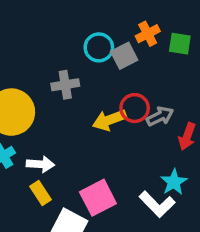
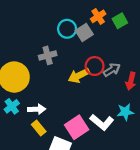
green square: (180, 44) -> (120, 21), turned -32
cyan star: (174, 182) -> (125, 112), turned 30
white L-shape: (157, 204) -> (102, 122), moved

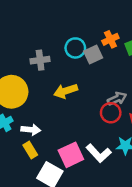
gray cross: (48, 55) -> (40, 60), moved
red circle: (95, 66) -> (111, 113), moved
yellow arrow: (79, 76) -> (66, 91), moved

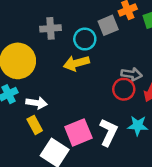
cyan circle: (75, 48) -> (85, 39), moved
gray arrow: (117, 98) -> (132, 74), turned 30
white L-shape: (99, 153) -> (108, 132), turned -115

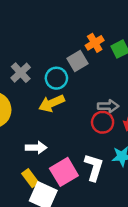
gray cross: (50, 28) -> (21, 73), turned -30
white arrow: (37, 103) -> (36, 148), moved
yellow rectangle: (35, 125) -> (30, 178), moved

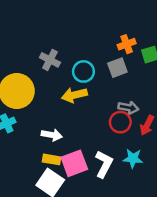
gray square: (78, 61) -> (117, 68), moved
gray cross: (21, 73) -> (50, 60), turned -30
yellow rectangle: (30, 178) -> (52, 159), moved, turned -54

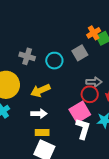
orange cross: (127, 44) -> (94, 33), moved
yellow arrow: (74, 95) -> (40, 91), moved
pink square: (74, 163) -> (80, 112), moved

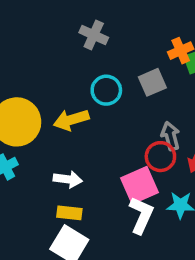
gray cross: (27, 56) -> (94, 35), moved
gray arrow: (94, 82) -> (170, 136), turned -112
yellow arrow: (40, 91) -> (71, 120), moved

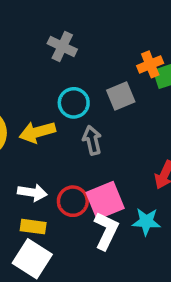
gray arrow: (170, 136) -> (92, 140), moved
red circle: (160, 157) -> (73, 201), moved

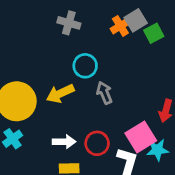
orange cross: (150, 64) -> (120, 26), moved
gray square: (121, 96) -> (136, 20), moved
pink square: (105, 200) -> (141, 137), moved

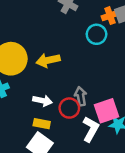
cyan circle: (85, 66) -> (97, 34), moved
gray arrow: (104, 93) -> (81, 96), moved

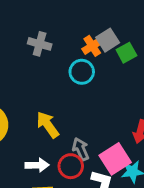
yellow arrow: (48, 60) -> (48, 125), moved, turned 80

